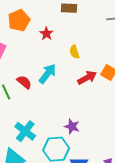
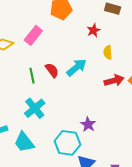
red star: (46, 34) -> (94, 30), moved
cyan cross: (25, 131) -> (35, 108), moved

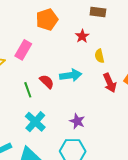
cyan arrow: (76, 67) -> (71, 75), turned 40
red arrow: (114, 81) -> (110, 83), turned 90
purple star: (88, 124) -> (77, 121), moved

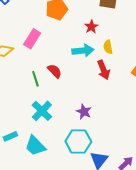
cyan arrow: (71, 75) -> (83, 51), moved
red arrow: (110, 83) -> (104, 70), moved

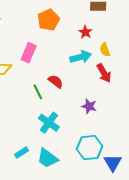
purple star: (84, 112) -> (89, 106), moved

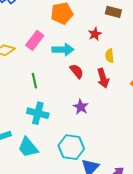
cyan arrow: (81, 57) -> (63, 50), moved
red semicircle: (56, 81) -> (77, 71), moved
cyan cross: (49, 123) -> (38, 113), turned -35

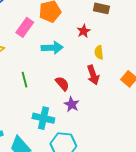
pink rectangle: (35, 40) -> (25, 27), moved
red semicircle: (77, 71) -> (62, 84), moved
cyan cross: (38, 113) -> (43, 118), moved

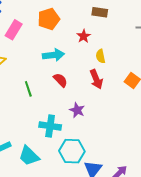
pink rectangle: (25, 27) -> (14, 30), moved
red semicircle: (62, 84) -> (60, 80), moved

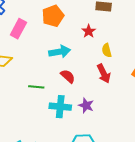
green line: (28, 89) -> (36, 87), turned -63
cyan cross: (50, 126) -> (60, 107), moved

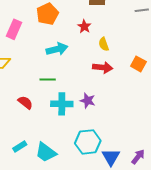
red arrow: (104, 74) -> (103, 67), turned -54
red semicircle: (68, 76) -> (25, 102), moved
green line: (36, 87) -> (48, 79), moved

